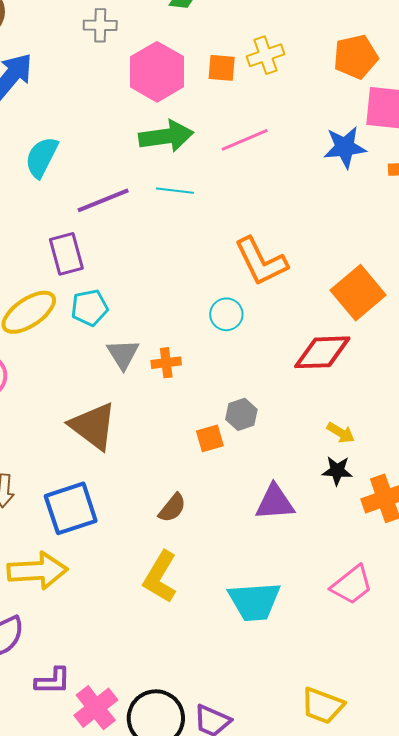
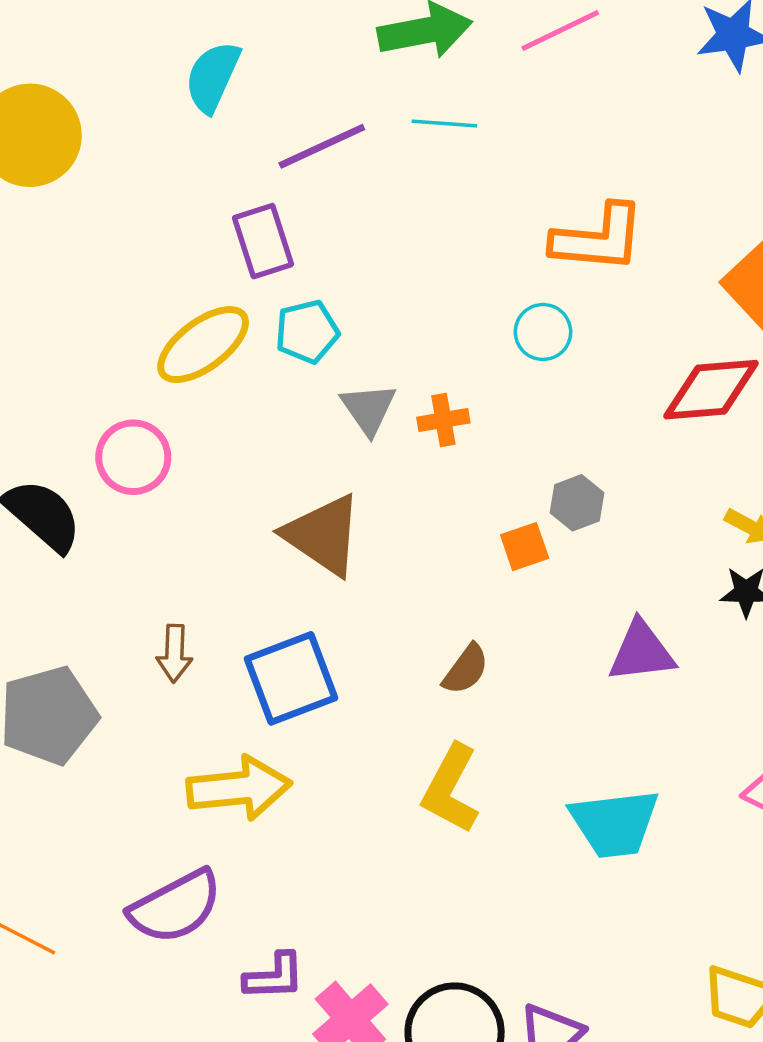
orange L-shape: (261, 261) -> (598, 238), turned -56

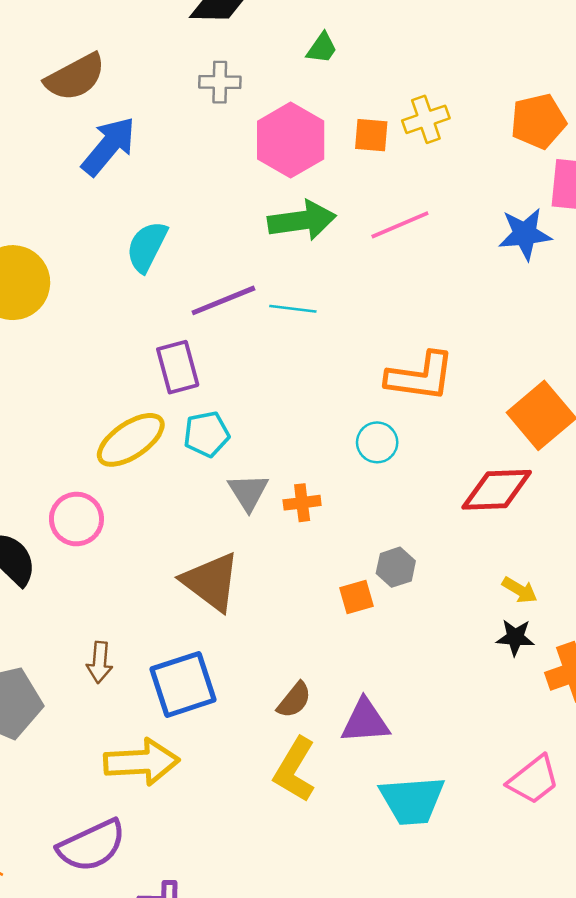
cyan line: (444, 123) -> (293, 309), moved
purple triangle: (641, 652) -> (365, 721), moved
brown semicircle: (466, 669) -> (294, 700), moved

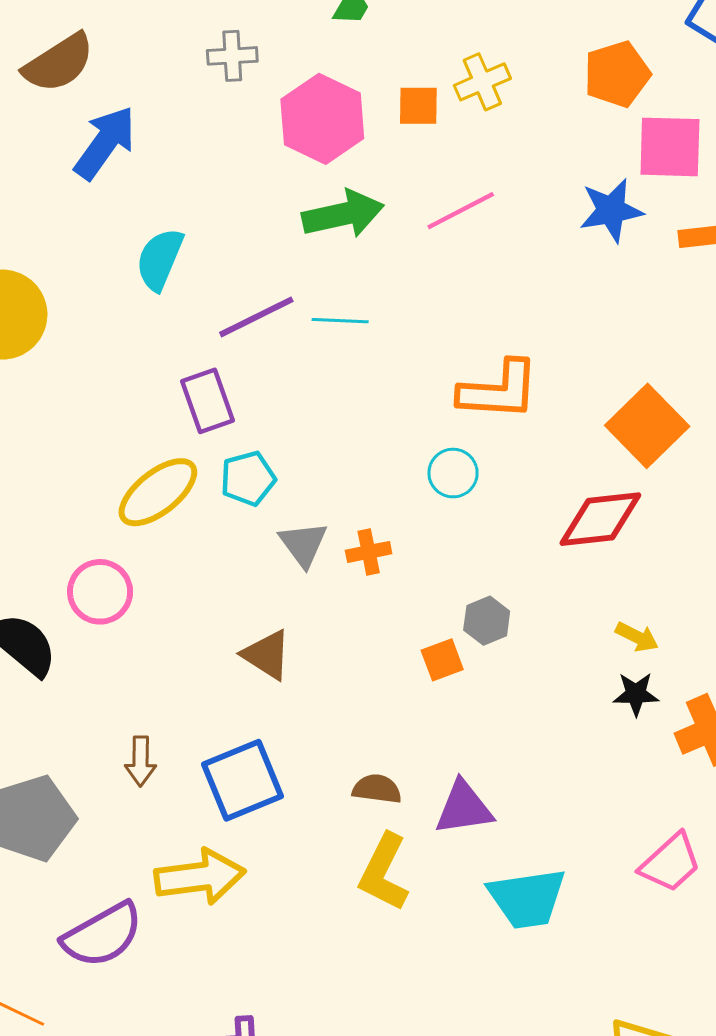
brown triangle: (211, 582) -> (267, 655), size x0.7
brown semicircle: (294, 700) -> (377, 789), turned -117
purple semicircle: (92, 846) -> (102, 935), moved

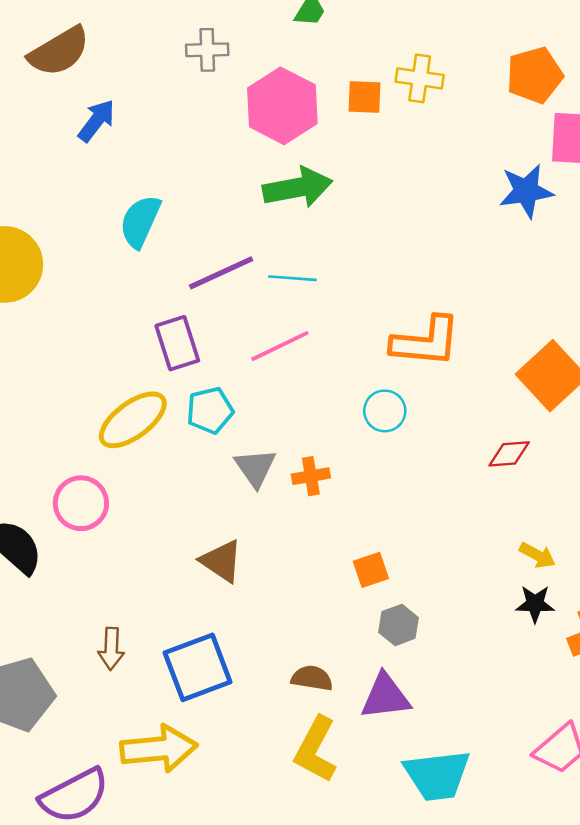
yellow cross: (482, 82) -> (420, 78), turned 30
blue arrow: (105, 143) -> (97, 121), size x0.7
pink line: (461, 211) -> (280, 346), moved
red diamond: (600, 519) -> (509, 454), size x0.6
gray hexagon: (487, 621) -> (399, 625), moved

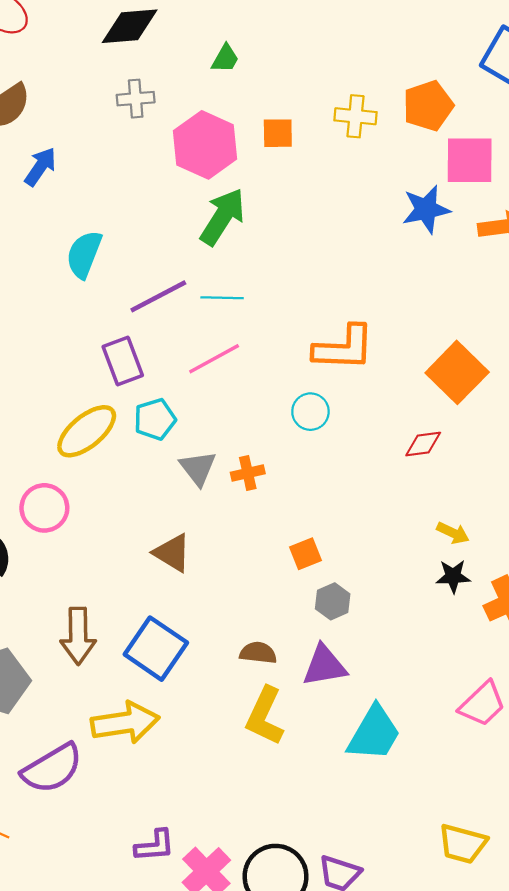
yellow cross: (420, 78) -> (355, 116), moved
green arrow: (298, 188) -> (222, 217), turned -44
brown arrow: (111, 649) -> (78, 636), size x1.5
blue square: (198, 667) -> (156, 649), turned -32
cyan trapezoid: (437, 775) -> (374, 733), turned -50

